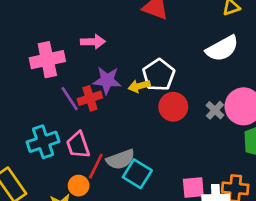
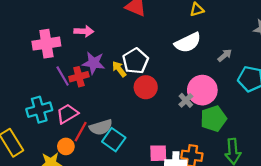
yellow arrow: (139, 86) -> (119, 69), turned 63
gray cross: (215, 110) -> (186, 100), moved
pink trapezoid: (78, 145) -> (67, 114), turned 75

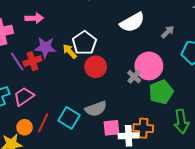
gray semicircle: (101, 127) -> (96, 109), moved
red line: (81, 132) -> (43, 123), moved

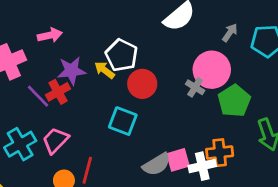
gray arrow: (168, 32) -> (230, 33), moved
gray semicircle: (96, 109) -> (157, 164), moved
cyan square: (69, 118) -> (123, 121), moved

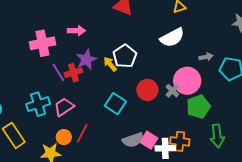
gray arrow: (230, 33) -> (206, 57), turned 32
purple star: (71, 71) -> (86, 59), turned -30
red circle: (142, 84) -> (147, 90), moved
pink square: (178, 160) -> (149, 140), turned 36

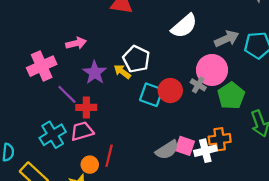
gray arrow: (206, 57) -> (227, 39), size x1.5
red cross: (73, 73) -> (86, 107), moved, turned 30
cyan square: (115, 104) -> (151, 95), moved
pink trapezoid: (64, 107) -> (82, 131), turned 30

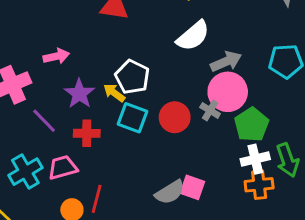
gray arrow: (227, 39) -> (226, 61), moved
cyan square: (151, 95) -> (132, 118), moved
red cross: (86, 107) -> (87, 133), moved
orange cross: (220, 139) -> (259, 185), moved
white cross: (205, 151) -> (255, 159), moved

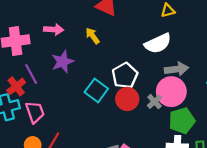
white pentagon: (132, 77) -> (125, 75), moved
yellow arrow: (114, 93) -> (93, 36), moved
red cross: (87, 133) -> (16, 86), moved, turned 36
pink trapezoid: (63, 167) -> (35, 112), turned 70

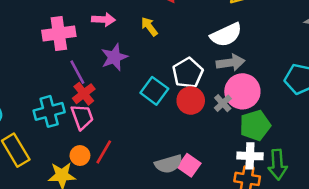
gray arrow: (177, 69) -> (230, 63), moved
red cross: (16, 86) -> (84, 94), moved

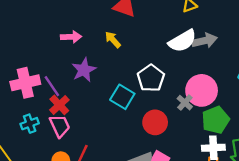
pink cross: (59, 33) -> (25, 83), moved
gray arrow: (230, 63) -> (205, 41), moved
red circle: (191, 101) -> (155, 122), moved
cyan cross: (49, 111) -> (30, 124), size x0.7

